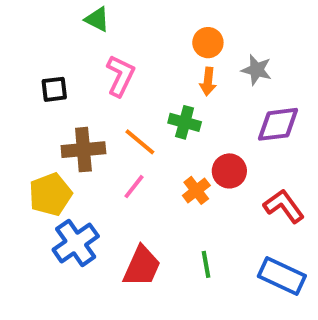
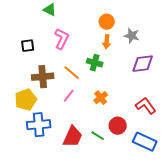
red circle: (229, 171) -> (118, 126), moved
blue cross: (76, 243) -> (39, 125), turned 30
green line: (206, 264) -> (98, 136), moved, turned -48

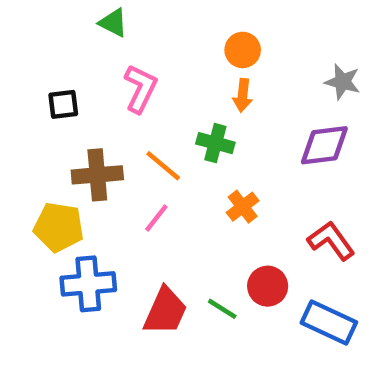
gray star: (132, 36) -> (343, 82), moved
orange cross: (101, 98) -> (243, 207), moved
yellow pentagon: (26, 100) -> (59, 227), turned 30

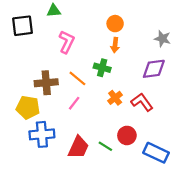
green triangle: (113, 23) -> (54, 11), turned -32
black square: (63, 104) -> (23, 26), moved, size x1.5
red L-shape: (331, 241) -> (142, 102), moved

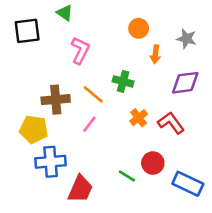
green triangle: (54, 11) -> (65, 13), turned 40
gray star: (162, 39) -> (187, 39), moved
orange arrow: (115, 45) -> (155, 54), moved
red trapezoid: (78, 147) -> (80, 189), moved

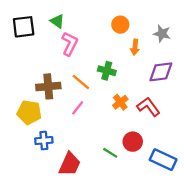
green triangle: (65, 13) -> (57, 21), moved
blue cross: (51, 162) -> (44, 140), size x0.7

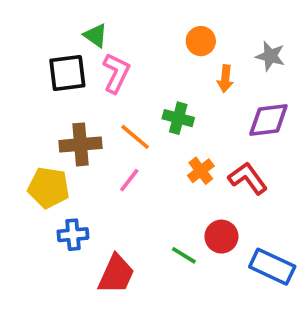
black square: (24, 27) -> (67, 73), moved

